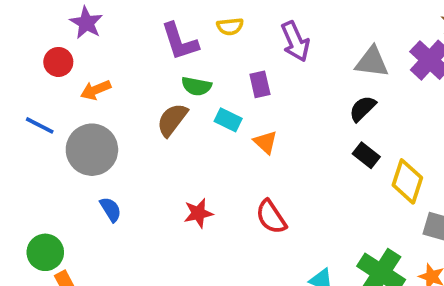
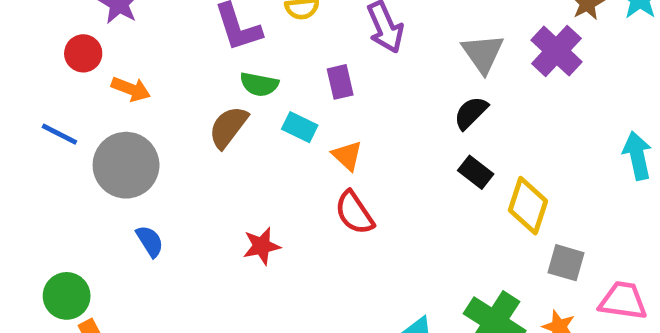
gray triangle: (372, 62) -> (483, 53), turned 48
orange arrow: (96, 90) -> (131, 89), turned -136
red semicircle: (271, 217) -> (354, 213), moved

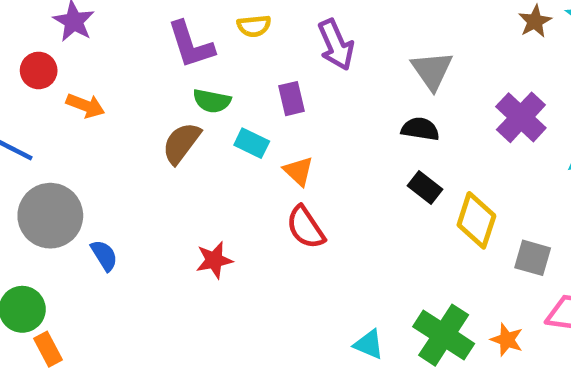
purple cross: (556, 51) -> (521, 117), moved
black semicircle: (471, 113) -> (420, 129), turned 54
gray circle: (126, 165) -> (50, 216), moved
gray square: (566, 263) -> (533, 258), moved

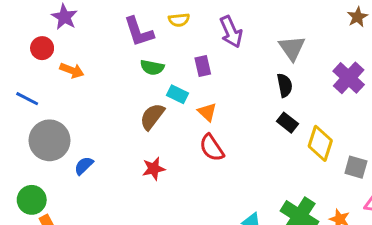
black semicircle: (420, 129) -> (285, 85), turned 70
brown semicircle: (181, 143) -> (152, 117), moved
blue semicircle: (104, 255) -> (84, 166), turned -102

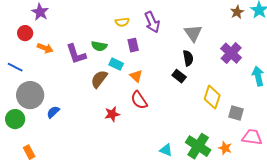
yellow semicircle: (179, 20) -> (122, 22), moved
purple L-shape: (139, 32) -> (76, 54), moved
black rectangle: (288, 123) -> (179, 76), moved
red star: (154, 169) -> (112, 114), moved
green circle: (32, 200) -> (15, 119), moved

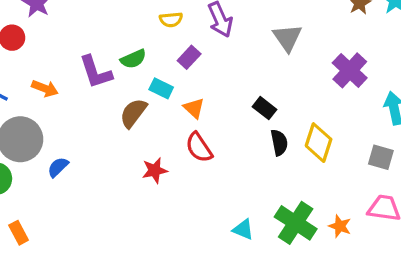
purple rectangle: (133, 45) -> (189, 57), turned 56
green semicircle: (99, 46) -> (133, 59), turned -35
orange arrow: (45, 48) -> (45, 88), moved
black semicircle: (188, 58) -> (279, 143), moved
gray square: (236, 113) -> (381, 157), moved

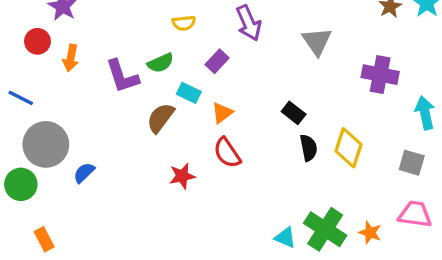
yellow semicircle: (171, 20) -> (184, 23), moved
purple cross: (350, 70) -> (380, 75), turned -32
orange arrow: (45, 88) -> (71, 58), moved, turned 80
orange triangle: (194, 108) -> (222, 113), turned 40
cyan triangle: (243, 229) -> (285, 238), moved

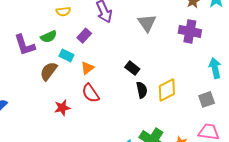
purple cross: (380, 75) -> (190, 31), moved
yellow diamond: (348, 148) -> (167, 90), turned 45
gray square: (412, 163) -> (207, 99), turned -35

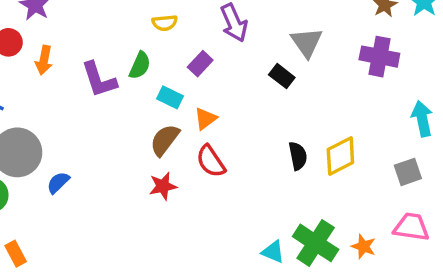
green semicircle: (49, 37) -> (140, 65), turned -42
black rectangle: (132, 68) -> (282, 76), moved
brown semicircle: (49, 71) -> (165, 140), moved

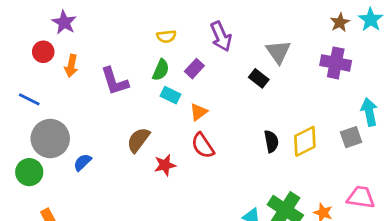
green semicircle: (140, 65) -> (161, 70), moved
brown semicircle: (165, 140) -> (138, 140), moved
gray square: (408, 172) -> (351, 137), moved

